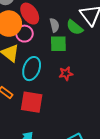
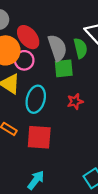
gray semicircle: (54, 25) -> (57, 48), size x1.6
green semicircle: (75, 27) -> (80, 48), turned -138

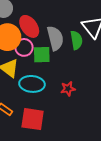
green square: (64, 68) -> (42, 55), moved
cyan ellipse: (36, 99) -> (32, 84), turned 75

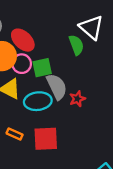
gray semicircle: (55, 38) -> (57, 87), moved

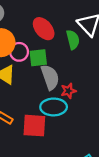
red ellipse: (23, 40) -> (44, 29), moved
cyan ellipse: (38, 101) -> (54, 107), moved

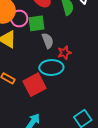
gray semicircle: (50, 77) -> (48, 41), size x0.7
red square: (34, 126) -> (34, 85), turned -30

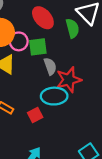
red star: (64, 53) -> (69, 80), size x1.6
red square: (34, 85) -> (35, 115), size x0.6

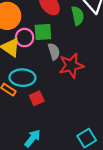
pink circle: (19, 41) -> (25, 38), moved
cyan ellipse: (54, 96) -> (22, 78), moved

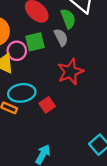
gray semicircle: (54, 52) -> (61, 37), moved
red square: (37, 98) -> (47, 105), moved

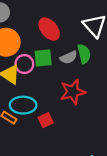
green semicircle: (68, 19) -> (84, 54), moved
gray semicircle: (61, 37) -> (69, 57), turned 84

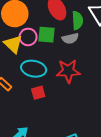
green semicircle: (84, 54) -> (77, 20), moved
cyan ellipse: (23, 105) -> (34, 69), moved

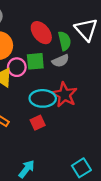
cyan ellipse: (34, 69) -> (43, 98), moved
red star: (68, 71) -> (65, 95), turned -30

